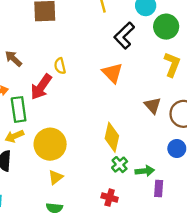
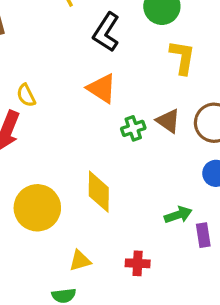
yellow diamond: (112, 137) -> (99, 192), moved
green cross: (120, 165) -> (133, 128), moved, turned 35
yellow triangle: (56, 177) -> (80, 261), moved, turned 35

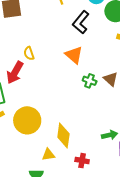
green cross: (133, 128) -> (90, 81), turned 32
yellow diamond: (99, 192) -> (63, 135), moved

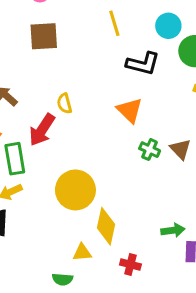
black L-shape: (81, 22) -> (143, 64), turned -120
yellow circle: (27, 120) -> (75, 190), moved

